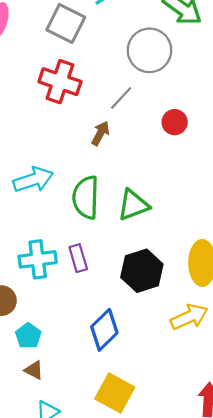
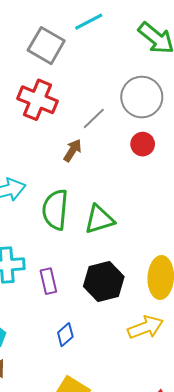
gray circle: (149, 50) -> (142, 97), moved
purple rectangle: (78, 258) -> (48, 281), moved
blue diamond: (104, 330) -> (65, 335), size x0.6

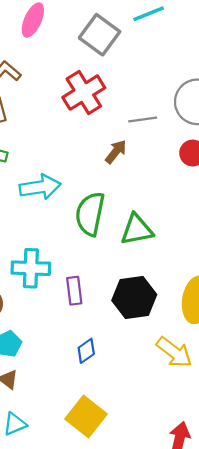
red cross: (38, 100) -> (84, 93), turned 30
gray line: (94, 118) -> (143, 119), turned 30
yellow arrow: (145, 327) -> (174, 352), turned 52

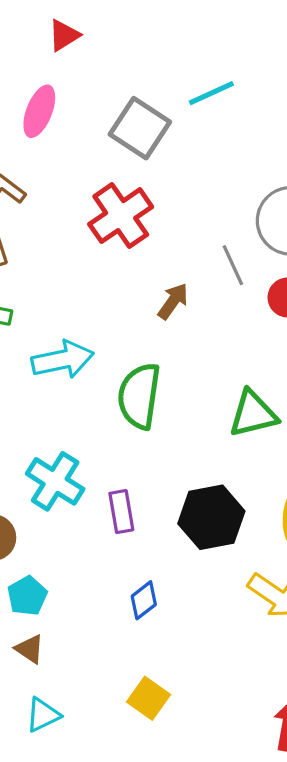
gray line: (143, 119) -> (233, 265), moved, turned 76
green triangle: (137, 230) -> (253, 414), moved
cyan cross: (31, 268) -> (55, 481), turned 33
yellow square: (86, 416) -> (148, 698), size x0.7

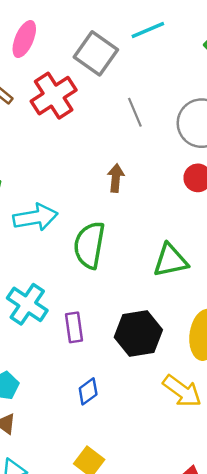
red cross: (121, 216) -> (54, 96), moved
gray line: (233, 265) -> (135, 112), moved
brown arrow: (173, 301) -> (116, 178), turned -32

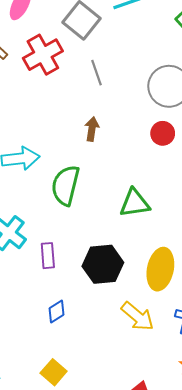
gray line: (135, 112) -> (97, 73), moved

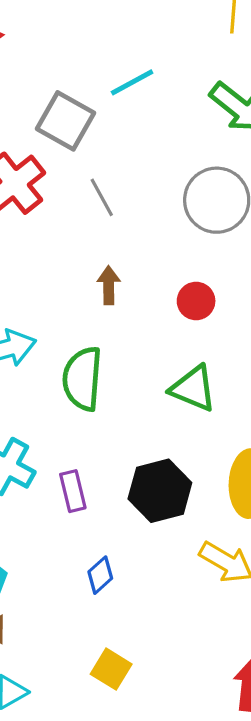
red circle: (163, 133) -> (196, 301), moved
green triangle: (135, 203) -> (193, 388), turned 40

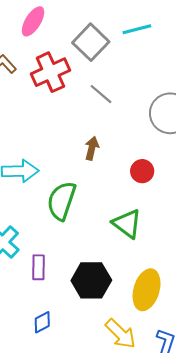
gray line: (102, 197) -> (101, 94), turned -35

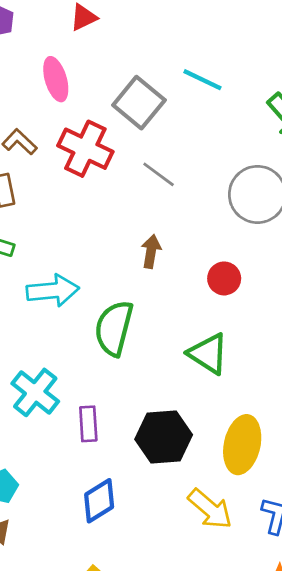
pink ellipse: (33, 21) -> (56, 79), turned -44
cyan line: (137, 29) -> (202, 80), turned 44
red cross: (50, 72) -> (85, 149), turned -36
blue diamond: (42, 322) -> (99, 501), size x1.4

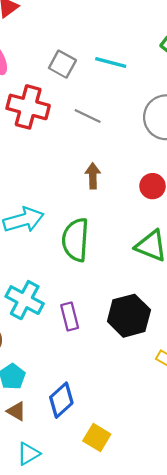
cyan line: (202, 80) -> (111, 63), moved
gray square: (139, 103) -> (62, 64), size x0.7
blue diamond: (99, 501) -> (61, 400), moved

